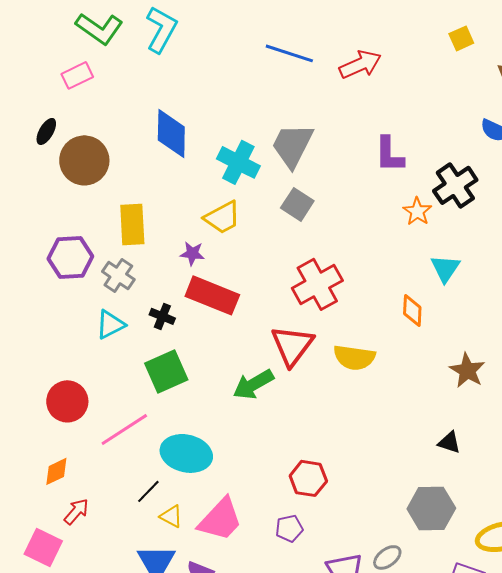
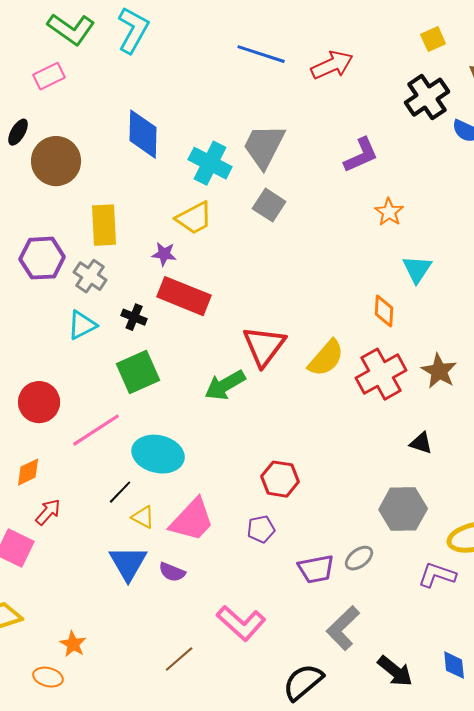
purple L-shape: (389, 154) -> (361, 155), turned -114
black cross: (455, 185) -> (427, 97), moved
red cross: (317, 284) -> (381, 374), moved
yellow semicircle: (354, 357) -> (326, 358), turned -57

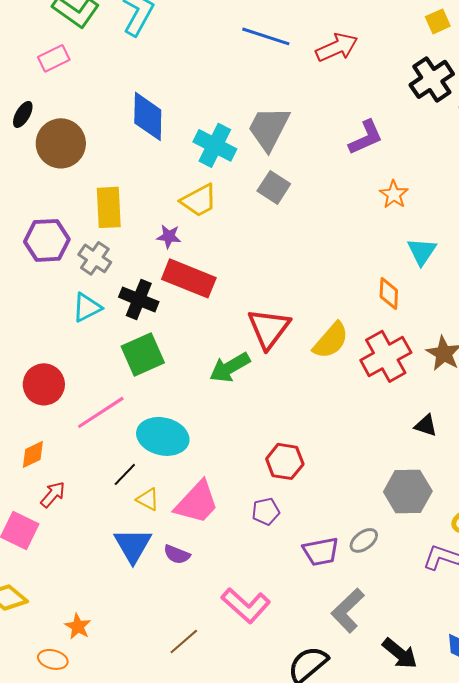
black cross: (134, 317) -> (139, 299), size x1.5

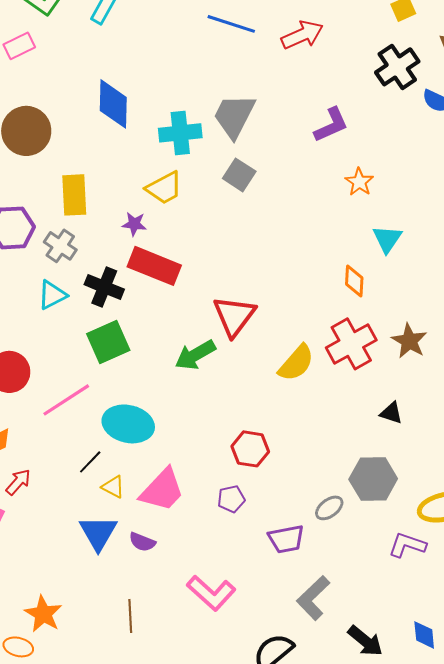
cyan cross: (215, 145) -> (180, 133), turned -33
yellow semicircle: (331, 340) -> (296, 363), moved
gray ellipse: (364, 540) -> (329, 508), moved
orange star: (78, 626) -> (43, 614), size x1.4
brown line: (184, 641) -> (130, 616), moved, turned -52

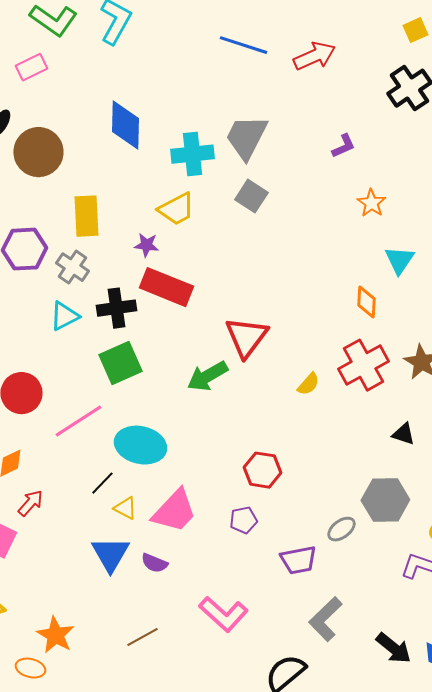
purple L-shape: (331, 125) -> (343, 146), size x0.7
black cross: (104, 287) -> (116, 308), turned -30
yellow semicircle: (296, 363) -> (308, 384), size x0.6
brown line: (130, 616) -> (142, 637), turned 64
black arrow: (365, 641) -> (393, 648), moved

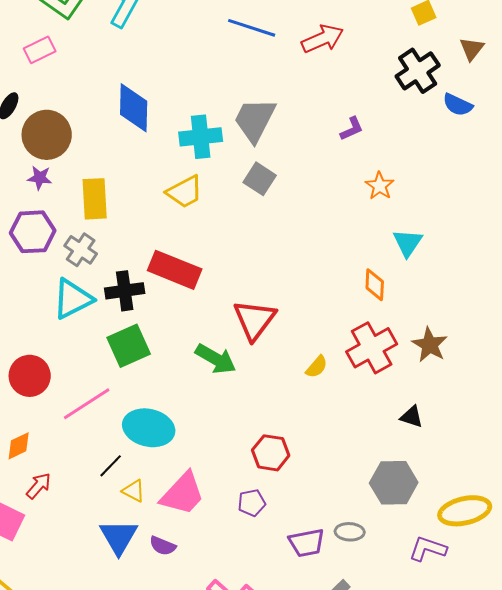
purple star: (146, 245) -> (40, 178), moved
cyan triangle: (64, 316) -> (73, 299), size x1.4
green arrow: (207, 376) -> (216, 359), turned -120
gray ellipse: (341, 529) -> (350, 532), moved, turned 40

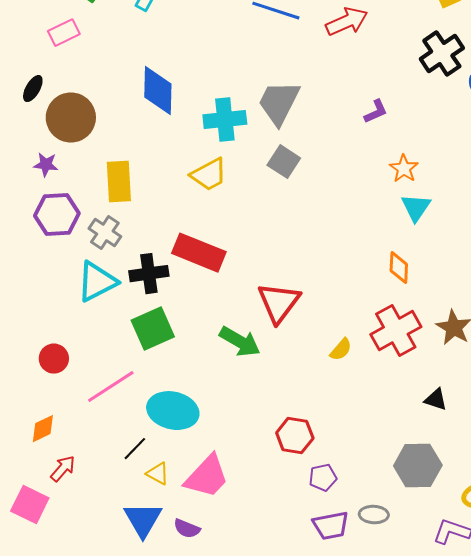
purple star: (40, 178) -> (46, 165), moved
cyan triangle: (408, 243) -> (416, 208), moved
red circle: (30, 376) -> (54, 359), size x0.7
purple pentagon: (252, 503) -> (323, 478), moved

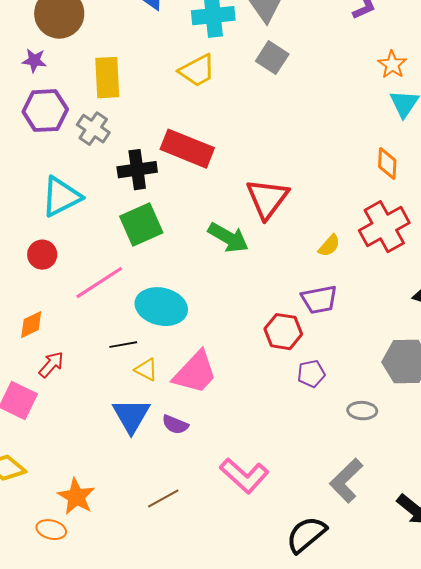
cyan triangle: (97, 282) -> (61, 197), moved
black line: (135, 449) -> (123, 345), turned 36
purple trapezoid: (331, 526) -> (319, 300), moved

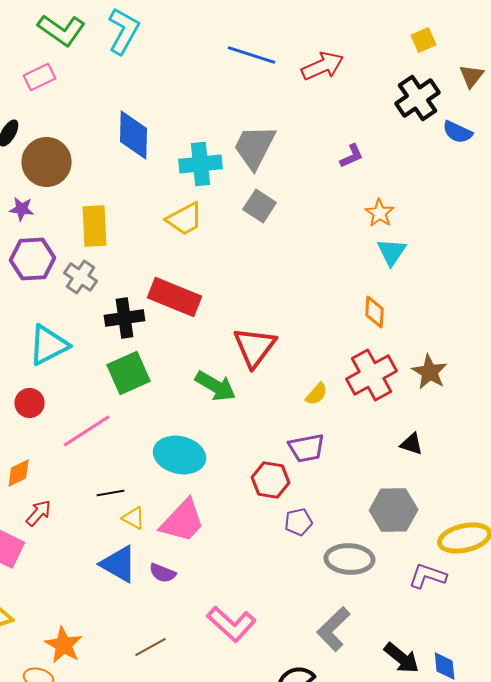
cyan ellipse: (161, 307) -> (180, 455), moved
gray ellipse: (362, 411) -> (350, 559), size x1.6
blue triangle: (131, 416) -> (119, 564), turned -30

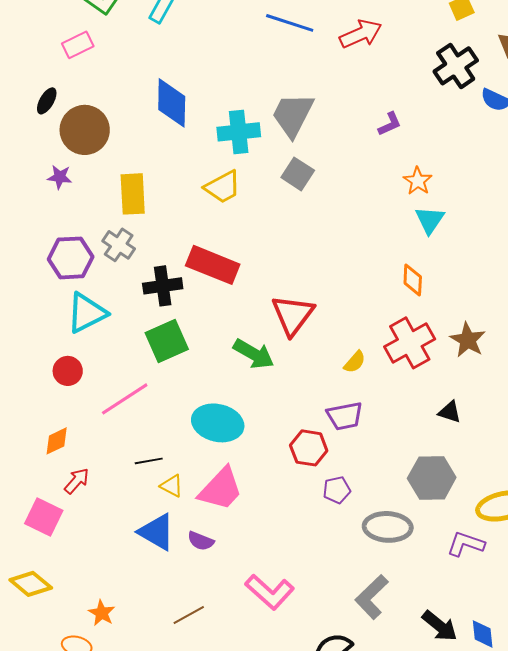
purple hexagon: (33, 259) -> (71, 258), moved
orange star: (64, 645) -> (102, 613), size x0.7

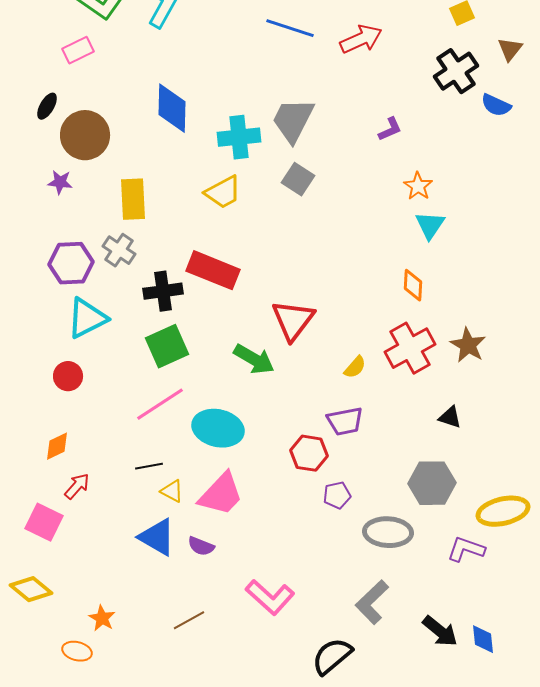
pink line: (125, 399) -> (160, 404), moved

